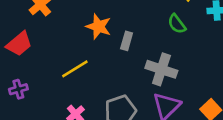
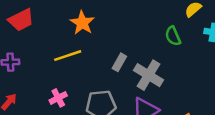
orange star: (99, 26) -> (82, 23), moved
gray rectangle: (127, 41) -> (119, 62), moved

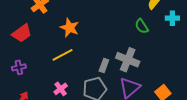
gray rectangle: (119, 62) -> (104, 65), moved

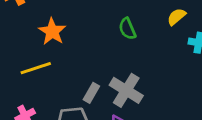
green semicircle: (142, 26) -> (127, 29), moved

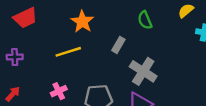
gray rectangle: (91, 93) -> (118, 45), moved

